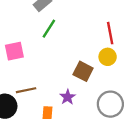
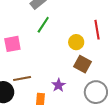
yellow circle: (108, 57) -> (76, 42), moved
brown square: (83, 71) -> (82, 64), moved

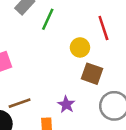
green line: (43, 25) -> (48, 19), moved

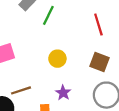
yellow circle: (80, 47) -> (57, 59), moved
brown square: (92, 74) -> (100, 62), moved

